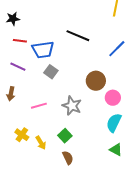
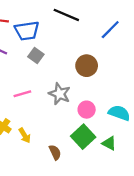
pink circle: (113, 98) -> (87, 110), moved
cyan semicircle: (114, 123) -> (119, 113), moved, turned 84
green square: (65, 136) -> (83, 137), moved, size x1.5

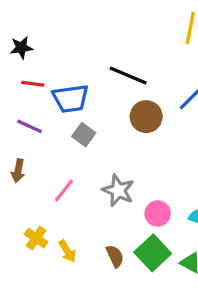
brown circle: (87, 66) -> (146, 117), moved
pink line: (22, 94) -> (64, 190), turned -36
brown semicircle: (55, 152) -> (115, 256), moved

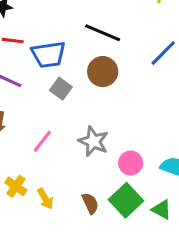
brown circle: (146, 117) -> (103, 72), moved

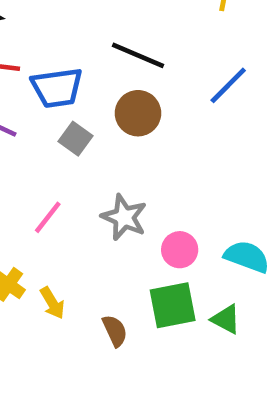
green square: (126, 200) -> (173, 305), turned 32
brown semicircle: (90, 203) -> (115, 331), moved

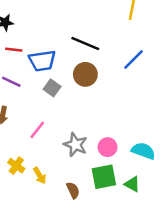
gray star: (124, 217) -> (75, 145), moved

